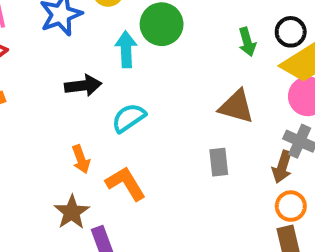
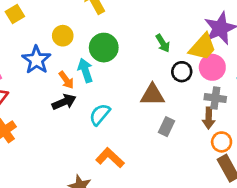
black circle: (291, 32) -> (182, 72), moved
brown triangle: (236, 107) -> (152, 95), moved
orange arrow: (81, 159) -> (66, 80), moved
gray rectangle: (219, 162) -> (167, 127), turned 48

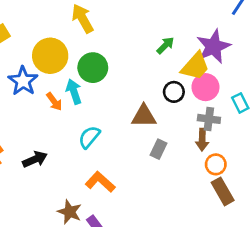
yellow circle: (63, 36) -> (50, 56), size x1.6
green arrow: (163, 43) -> (165, 45), moved, turned -102
black arrow: (64, 102) -> (35, 159), moved

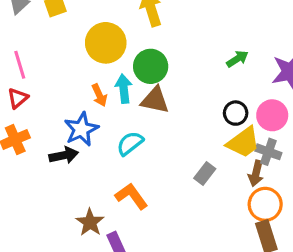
yellow trapezoid: (195, 66) -> (243, 142), moved
blue star: (23, 81) -> (81, 129), moved
brown triangle: (144, 116) -> (155, 100), moved
orange circle: (216, 164) -> (265, 204), size x1.4

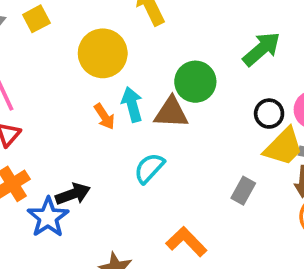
green arrow: (237, 59) -> (262, 49), size x1.5
green circle: (151, 66) -> (195, 82), moved
blue star: (81, 129) -> (48, 217), moved
orange L-shape: (131, 196) -> (186, 242), moved

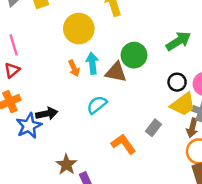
orange L-shape: (186, 242) -> (123, 144), moved

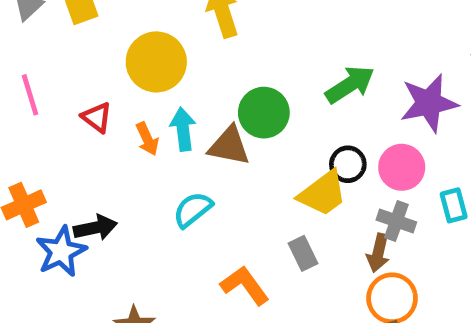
red triangle: (12, 70) -> (97, 117), moved, turned -42
yellow trapezoid: (183, 104) -> (323, 193), moved
gray rectangle: (154, 128) -> (303, 253), turned -63

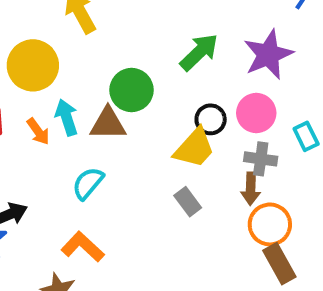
orange L-shape: (245, 285) -> (83, 247), moved

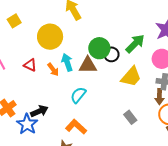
green arrow: (199, 52) -> (135, 44), moved
black circle: (211, 119) -> (111, 54), moved
gray rectangle: (188, 202) -> (130, 117), moved

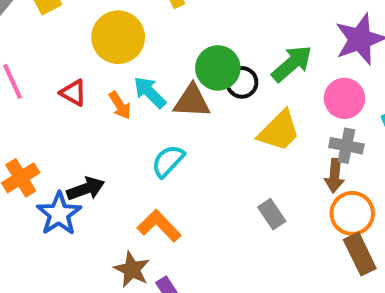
cyan arrow: (67, 62) -> (150, 92), turned -30

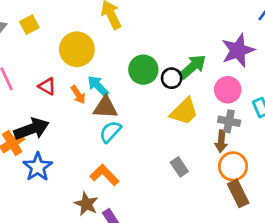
black circle: (242, 82) -> (172, 78), moved
brown triangle: (192, 101) -> (105, 107), moved
black arrow: (86, 189) -> (32, 129), moved, size x1.4

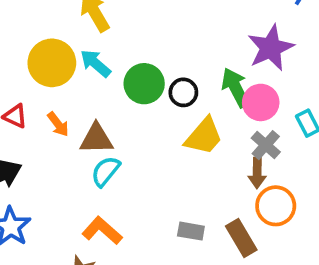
green arrow: (193, 67) -> (236, 88), moved, turned -72
cyan arrow: (98, 86) -> (95, 63), moved
gray cross: (229, 121) -> (266, 145), turned 35
gray rectangle: (179, 167) -> (191, 231), moved, turned -42
brown rectangle: (238, 193) -> (241, 238), moved

